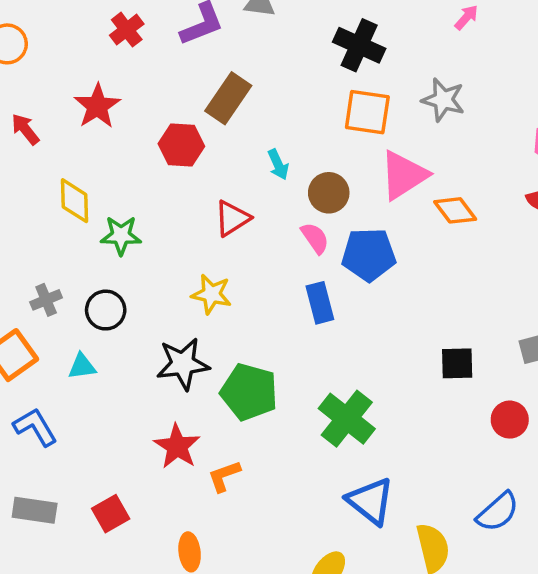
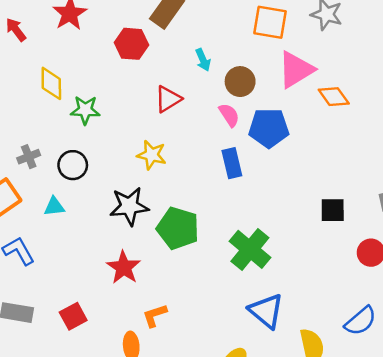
orange L-shape: (224, 476) -> (155, 315), moved

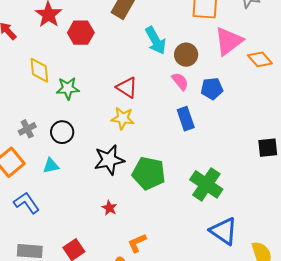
red hexagon: (132, 44) -> (81, 33), moved
cyan arrow: (203, 60) -> (156, 40), size x1.6
red triangle: (168, 99) -> (127, 87), moved, turned -50
blue pentagon: (269, 128) -> (212, 89), size x0.7
red star: (124, 267) -> (109, 208), size x0.6

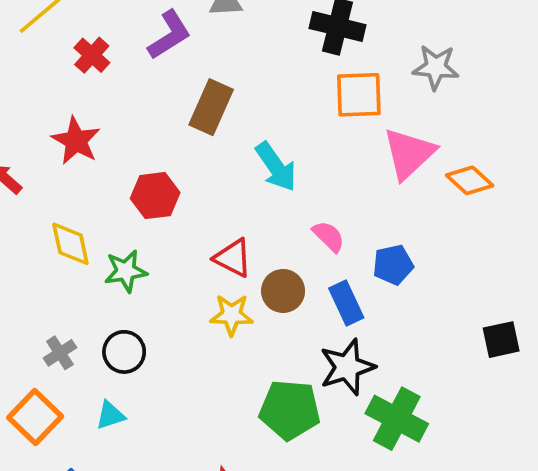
red hexagon: (81, 33) -> (155, 196), moved
brown circle: (186, 55) -> (283, 291), moved
blue pentagon: (212, 89) -> (393, 265), moved
black star: (109, 160) -> (347, 367), moved

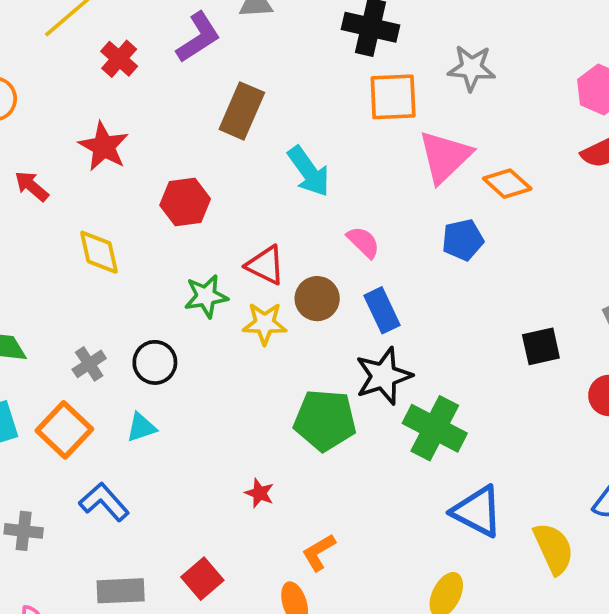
blue pentagon: (393, 265) -> (463, 240), moved
green star: (126, 271) -> (206, 296), moved

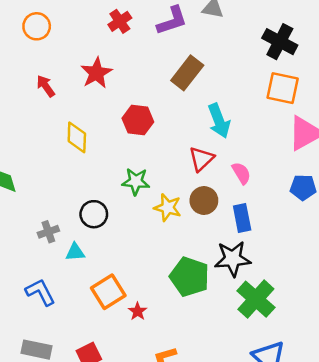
red triangle: (266, 265) -> (201, 159), moved, turned 36
gray cross: (89, 364) -> (48, 232), moved
orange square: (64, 430) -> (108, 292), moved

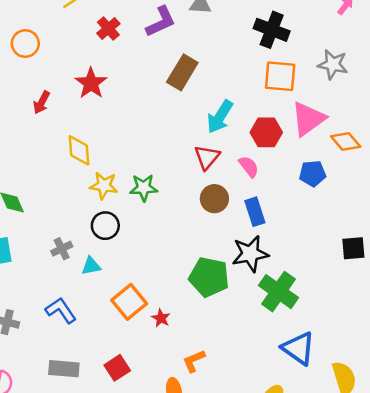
red arrow: (46, 86) -> (42, 102), turned -110
red hexagon: (138, 120) -> (266, 132), moved
cyan arrow: (219, 121) -> (220, 117), turned 60
yellow star: (168, 208) -> (104, 186), moved

